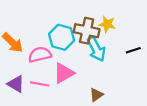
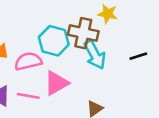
yellow star: (107, 24) -> (108, 14), moved

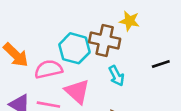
cyan arrow: (95, 55) -> (116, 76), moved, size x0.7
pink triangle: (56, 83) -> (77, 91), turned -48

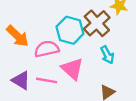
brown cross: (105, 41) -> (97, 23), turned 36

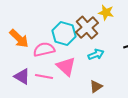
cyan arrow: (107, 55) -> (96, 54), turned -84

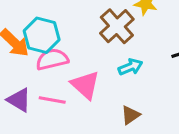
cyan hexagon: (64, 33) -> (42, 35), moved

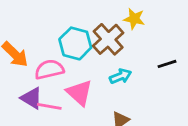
cyan hexagon: (42, 35) -> (75, 43), moved
purple triangle: (19, 100) -> (32, 98), moved

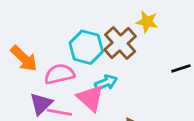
cyan arrow: (120, 76) -> (106, 83), moved
purple triangle: (32, 98) -> (41, 104), turned 45

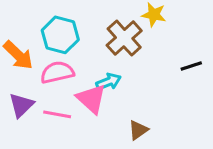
cyan hexagon: (86, 47) -> (60, 35), moved
purple triangle: (41, 104) -> (21, 105), moved

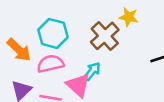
cyan arrow: (109, 82) -> (92, 71), turned -30

